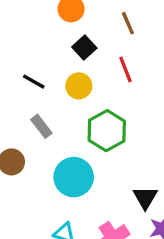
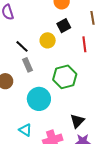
black line: (34, 82) -> (22, 46), moved
yellow circle: (79, 86) -> (48, 40), moved

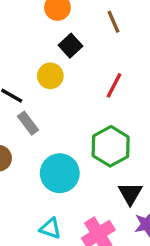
red line: (84, 44) -> (114, 85), moved, turned 49
green hexagon: (65, 77) -> (111, 146), moved

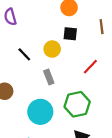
black square: (70, 46) -> (70, 34), turned 32
gray rectangle: (28, 123) -> (49, 77), moved

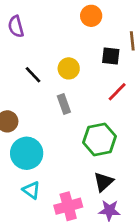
black square: (70, 34) -> (111, 56), moved
cyan circle: (40, 112) -> (27, 153), moved

